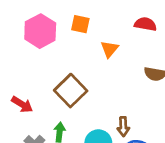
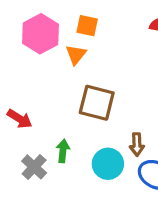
orange triangle: (109, 49) -> (76, 55), moved
brown square: (71, 91) -> (97, 103), moved, turned -32

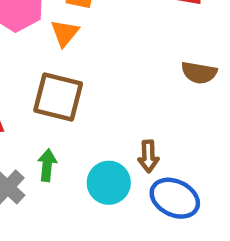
brown square: (97, 103) -> (58, 97), moved

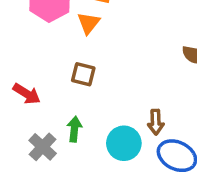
brown square: (58, 97) -> (83, 74), size x0.6

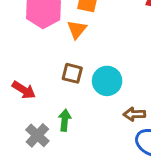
brown arrow: (156, 122) -> (134, 114), turned 90
cyan circle: (124, 143) -> (107, 81), moved

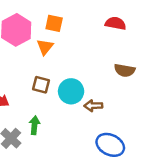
brown arrow: (134, 114) -> (93, 106), moved

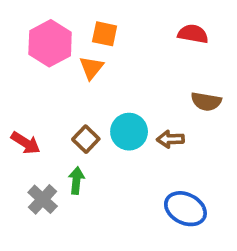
brown square: (41, 85) -> (86, 139), moved, turned 30
brown arrow: (93, 106) -> (170, 139), moved

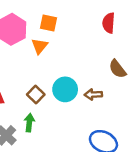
red semicircle: (193, 34) -> (109, 23), turned -96
brown semicircle: (206, 102) -> (118, 69), turned 42

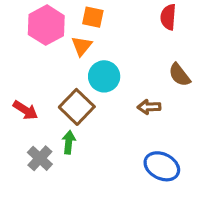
cyan circle: (65, 89) -> (104, 76), moved
brown square: (36, 95) -> (77, 107), size x1.5

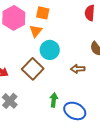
green arrow: (69, 142) -> (54, 100), moved
blue ellipse: (162, 166) -> (75, 111), moved

